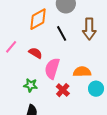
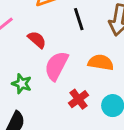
orange semicircle: (82, 72) -> (101, 62), moved
red cross: (63, 90) -> (79, 99), moved

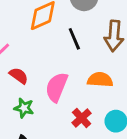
red semicircle: (37, 40) -> (19, 76), moved

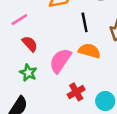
orange semicircle: (100, 80) -> (89, 51), moved

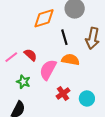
pink line: (19, 20) -> (11, 57), moved
red semicircle: (30, 44) -> (30, 55), moved

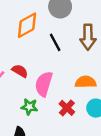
orange semicircle: (70, 60) -> (86, 82), moved
green star: (23, 82) -> (29, 107), moved

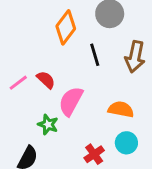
orange diamond: (27, 25) -> (66, 27), turned -36
red cross: (67, 108) -> (94, 154), moved

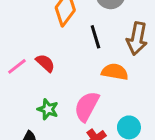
pink semicircle: (71, 101) -> (87, 106), moved
orange semicircle: (121, 109) -> (115, 72), moved

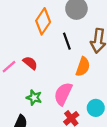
orange semicircle: (115, 72) -> (83, 67), turned 102

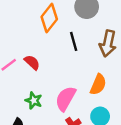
orange semicircle: (83, 67) -> (98, 84), moved

